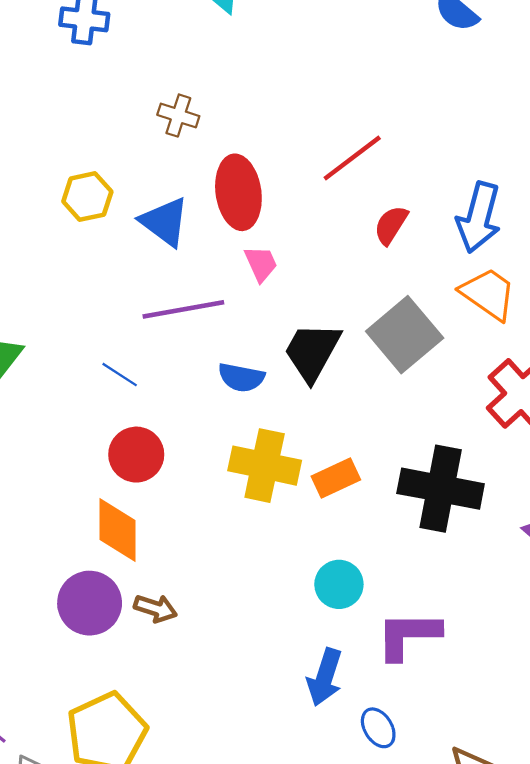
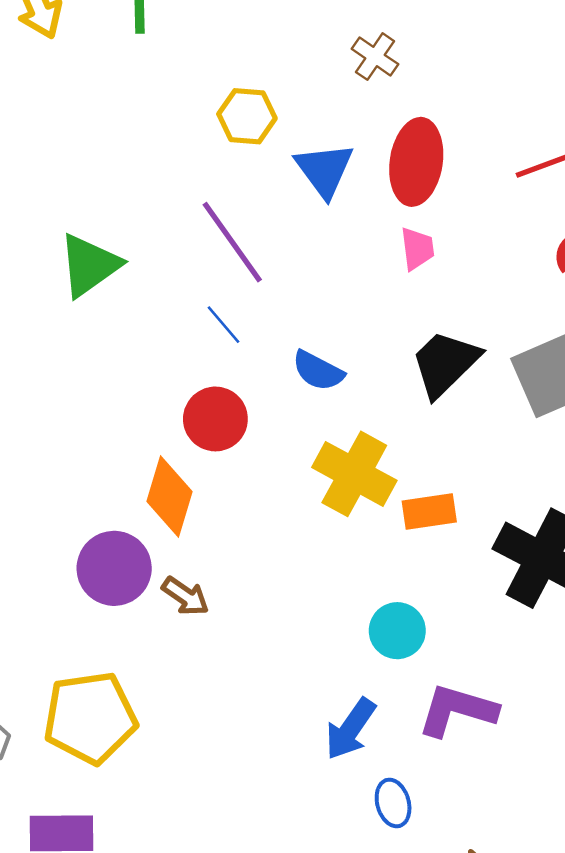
purple line: (183, 309) -> (232, 242), moved, turned 48
blue semicircle: (241, 377) -> (318, 371), moved

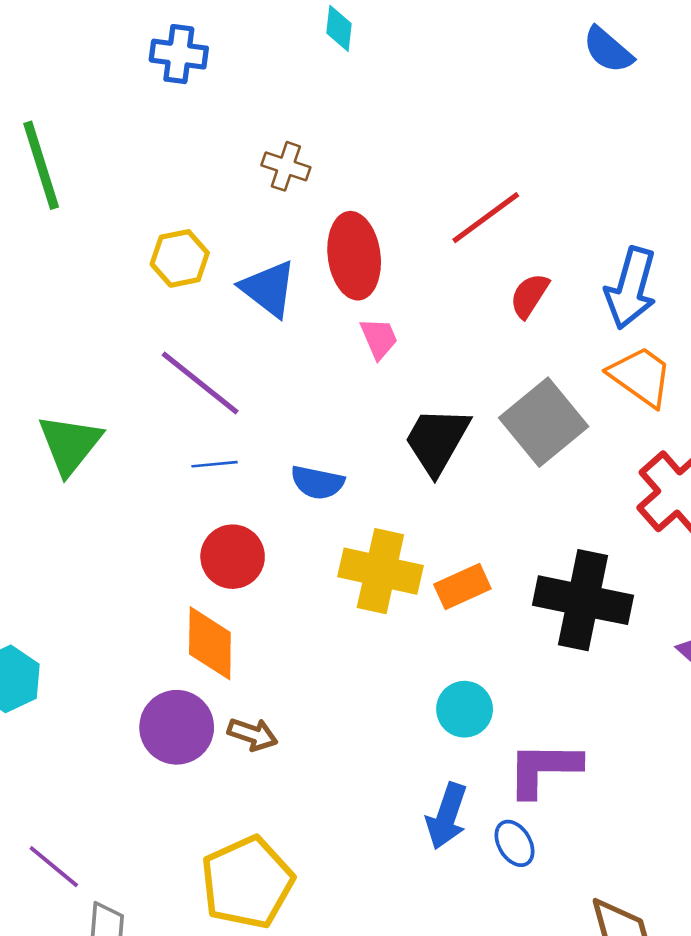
blue line: (224, 325) -> (214, 464), turned -39
yellow pentagon: (90, 718) -> (247, 882), moved
blue ellipse: (393, 803) -> (515, 843), moved

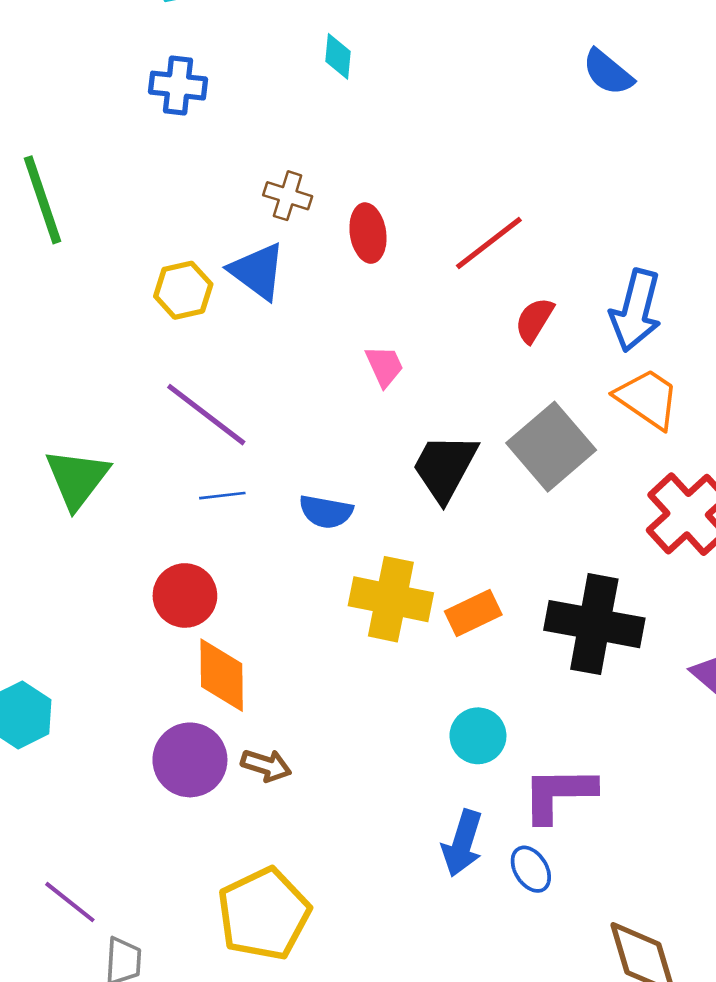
red ellipse: (354, 256) -> (368, 233), moved, size x0.7
blue triangle: (269, 289) -> (257, 271), moved
red circle: (233, 557) -> (185, 595), moved

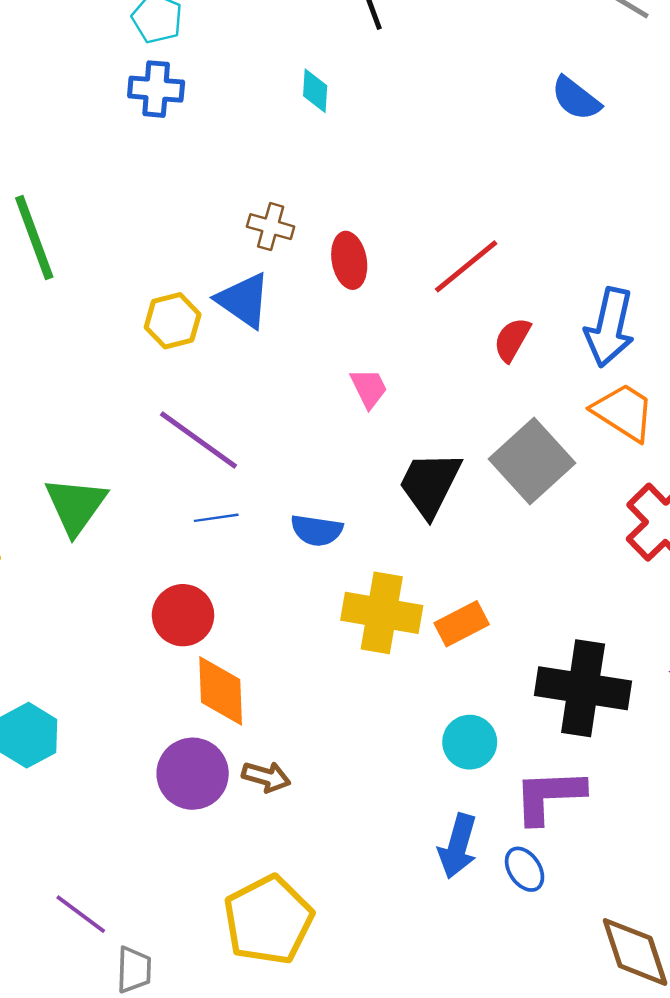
blue cross: (178, 86) -> (156, 89), moved
black cross: (594, 624) -> (583, 688), moved

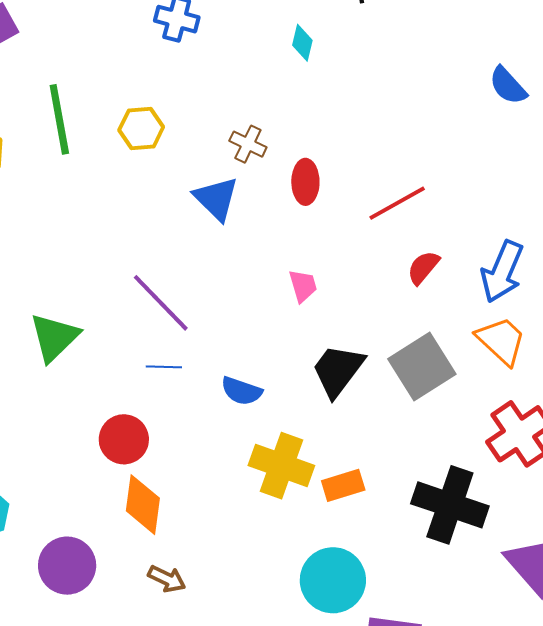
yellow hexagon: (173, 321) -> (141, 129), moved
black cross: (583, 688) -> (450, 505), moved
cyan circle: (470, 742) -> (333, 580), size x1.5
purple circle: (193, 774) -> (67, 566), moved

